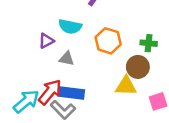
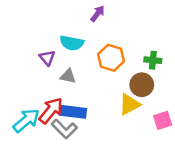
purple triangle: (46, 41) -> (47, 58), turned -42
yellow triangle: (126, 86) -> (129, 104), turned -30

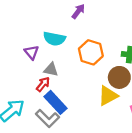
red arrow: (51, 111) -> (43, 84), moved, size x0.6
blue rectangle: (73, 112) -> (56, 102), turned 40

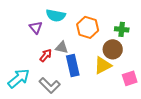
gray triangle: (51, 69) -> (62, 47), moved
blue rectangle: (56, 102) -> (73, 65), moved, turned 30

